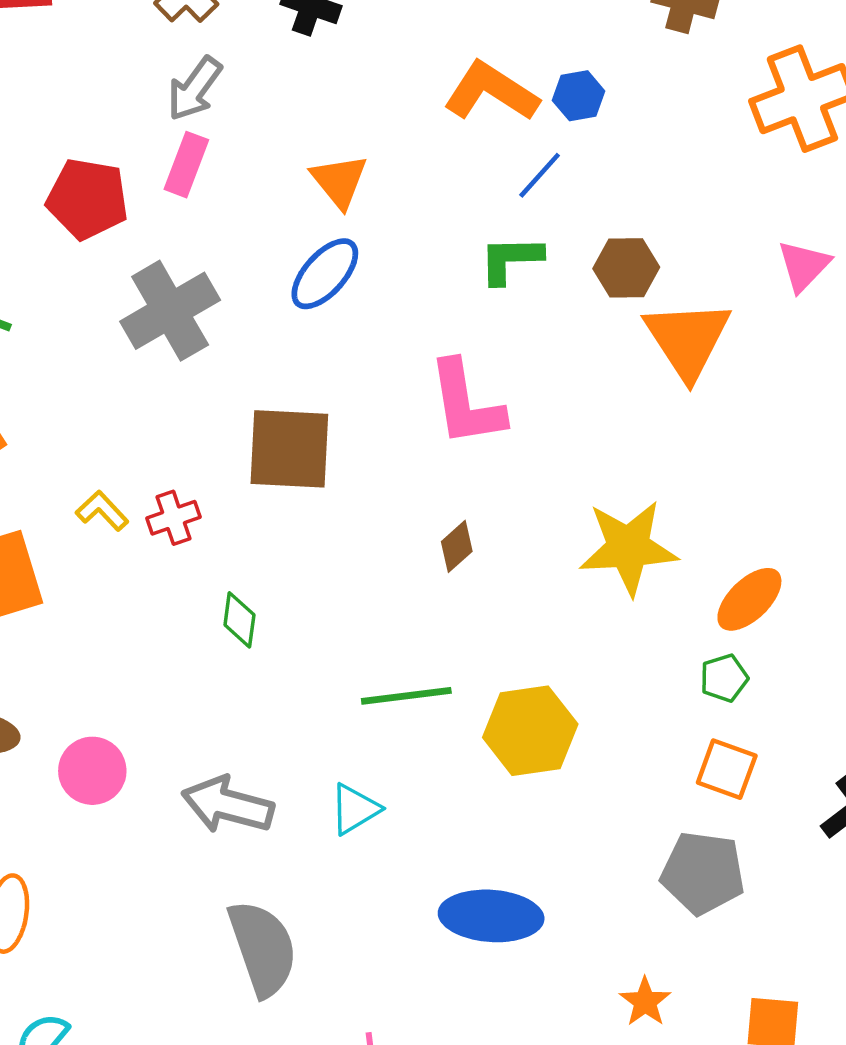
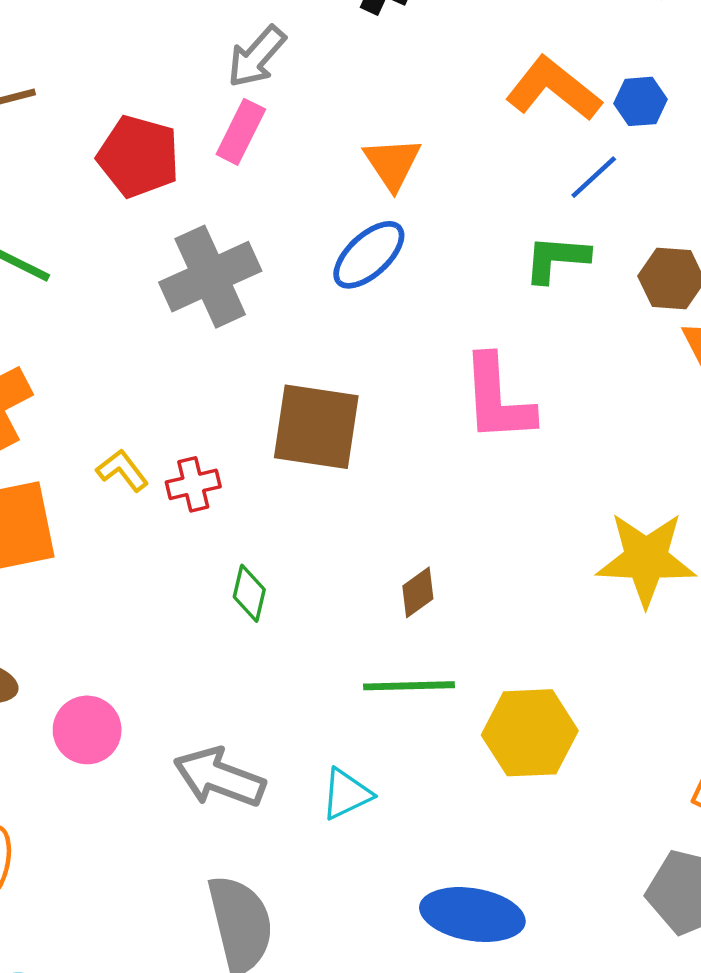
brown diamond: (457, 546) -> (418, 592), moved

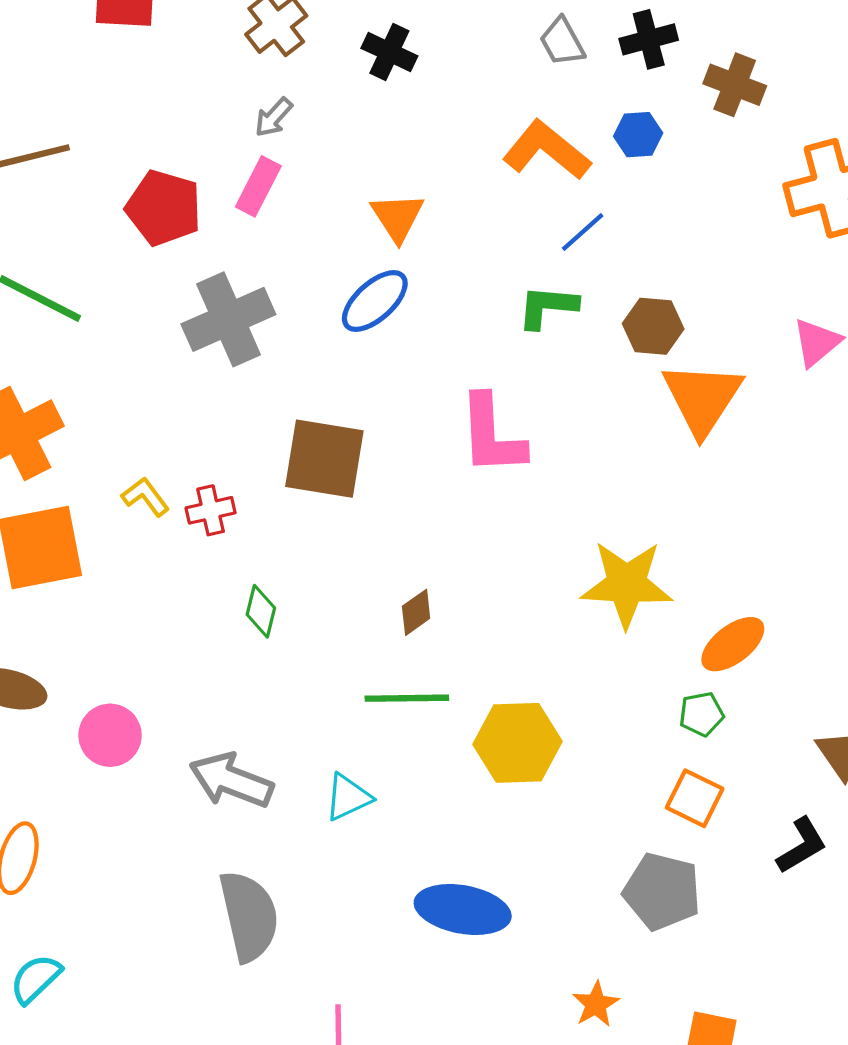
gray arrow: (256, 57) -> (274, 117), size x0.7
blue hexagon: (641, 101) -> (638, 135), moved

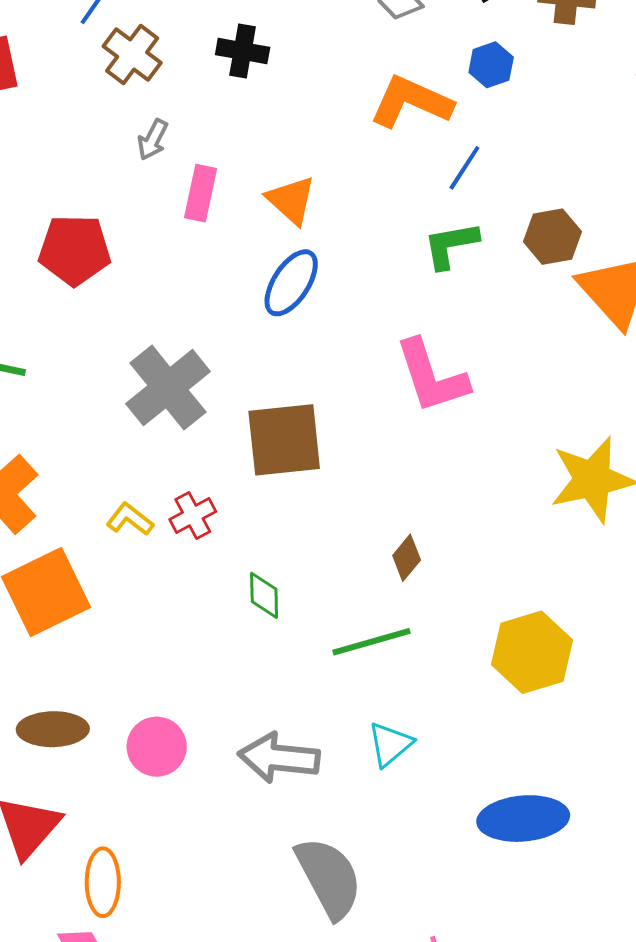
pink rectangle: (258, 186) -> (201, 193), moved
gray cross: (228, 319) -> (168, 388), moved
green line: (407, 698) -> (371, 642), moved

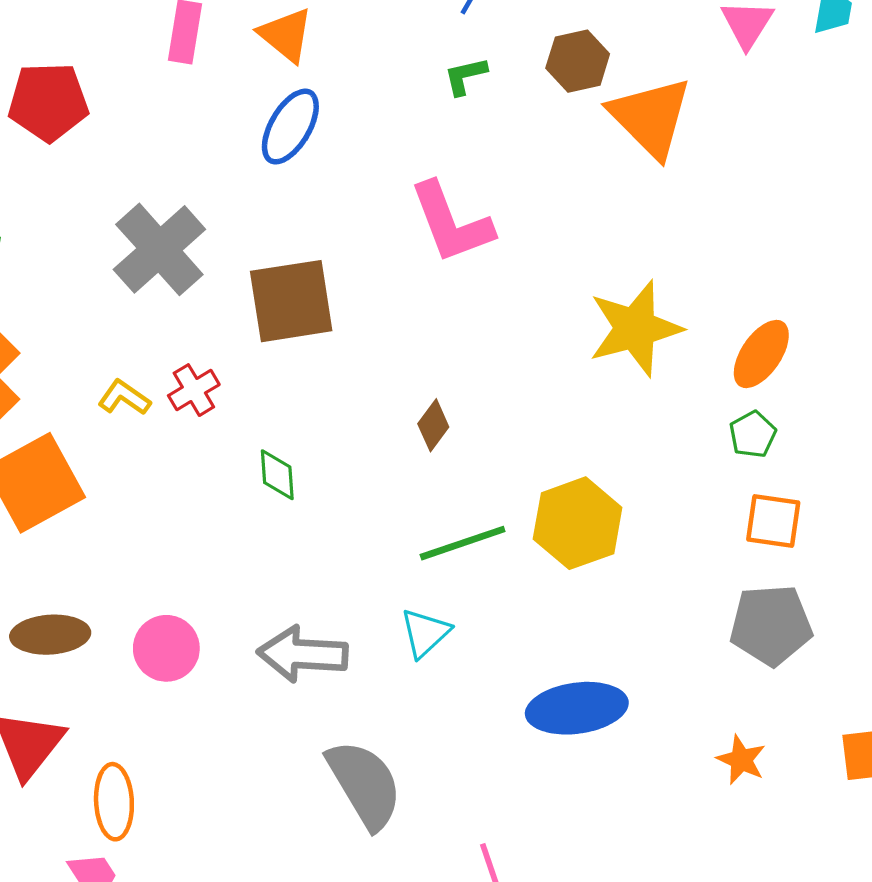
green L-shape: (451, 245) -> (465, 76), size x0.7
green line: (371, 642) -> (463, 543), moved

